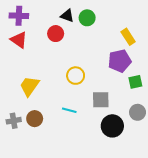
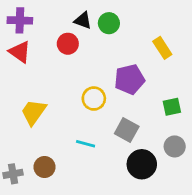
purple pentagon: (120, 61) -> (129, 79), moved
gray square: (101, 100) -> (127, 130), turned 30
brown circle: (35, 119) -> (45, 167), moved
gray cross: (14, 121) -> (13, 174), moved

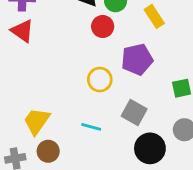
red circle: (68, 44) -> (103, 26), moved
yellow rectangle: (162, 48) -> (154, 16), moved
yellow trapezoid: (34, 112) -> (37, 121), moved

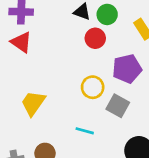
gray square: (134, 113) -> (118, 106), moved
yellow trapezoid: (37, 121) -> (33, 103), moved

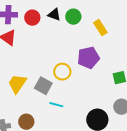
red circle: (95, 38) -> (32, 18), moved
gray square: (118, 106) -> (43, 86), moved

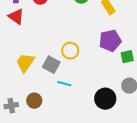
purple pentagon: (88, 58) -> (110, 41), moved

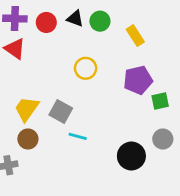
yellow circle: (70, 51) -> (86, 68), moved
brown circle: (34, 101) -> (28, 139), moved

